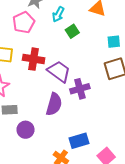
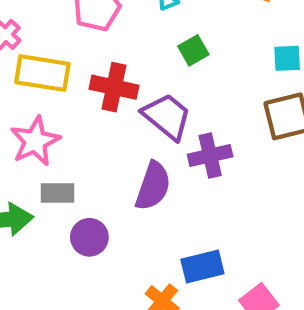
green square: (72, 31) -> (193, 50), moved

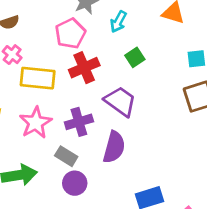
red cross: (114, 87) -> (84, 68), moved, turned -32
purple cross: (210, 156) -> (79, 122), moved
gray rectangle: (58, 193) -> (66, 156), moved, turned 35

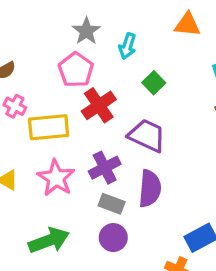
gray rectangle: (66, 156) -> (112, 204), moved

